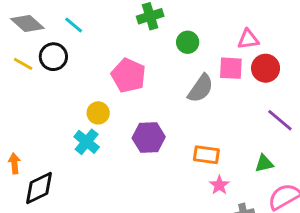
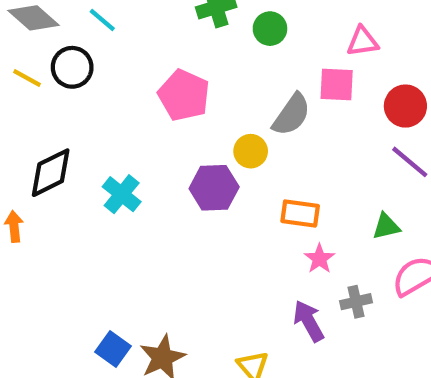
green circle: (188, 42) -> (270, 29), moved
red circle: (266, 68) -> (405, 106), moved
yellow circle: (98, 113) -> (251, 151), moved
black diamond: (39, 188) -> (51, 173), moved

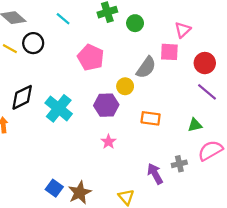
cyan line: (102, 20) -> (63, 19), moved
pink triangle: (362, 42) -> (183, 30), turned -35
cyan cross: (122, 194) -> (59, 108), size x1.4
pink star: (319, 259) -> (108, 142), moved

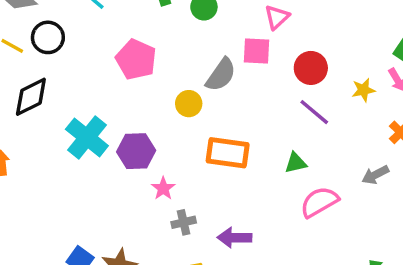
black diamond: (22, 97) -> (31, 97), moved
purple hexagon: (106, 105) -> (136, 151), moved
orange rectangle: (151, 118) -> (228, 153), size x1.4
gray cross: (179, 164) -> (184, 222), moved
purple arrow: (155, 174) -> (234, 238), turned -60

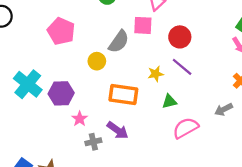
yellow star: (363, 90) -> (156, 74), moved
purple arrow: (234, 238) -> (118, 130), moved, turned -145

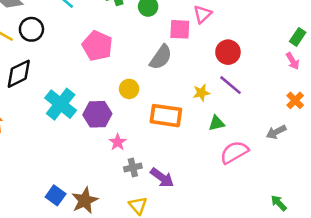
pink square: (143, 25) -> (180, 29), moved
yellow circle: (97, 61) -> (129, 89), moved
purple arrow: (118, 130) -> (162, 178), moved

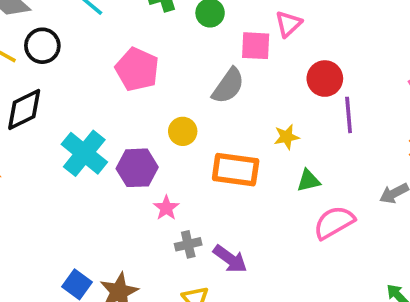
purple line: (230, 85) -> (349, 115), moved, turned 45

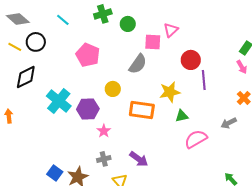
yellow star: (287, 137) -> (170, 92), size x1.5
gray cross: (188, 244) -> (104, 159), moved

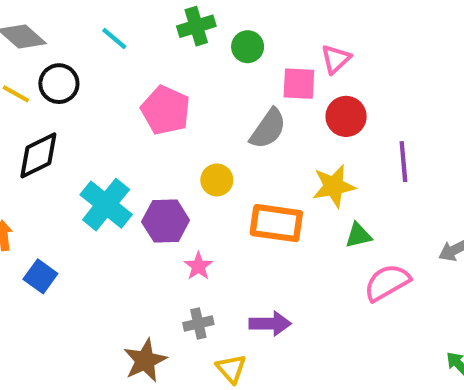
red circle: (191, 60) -> (346, 116), moved
purple arrow: (139, 159) -> (270, 324), turned -36
blue square: (55, 173) -> (40, 276), moved

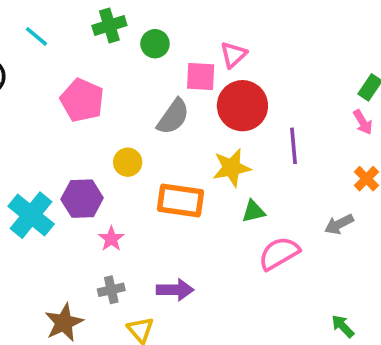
red circle: (346, 116) -> (242, 106), size x1.4
cyan cross: (106, 205) -> (31, 215), moved

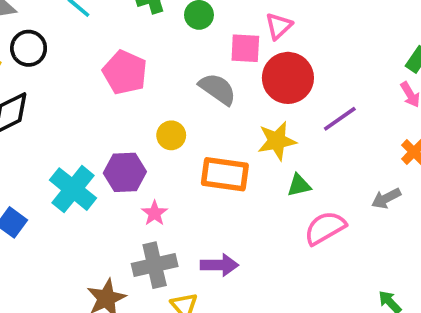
gray semicircle: (173, 117) -> (218, 89), turned -90
purple line: (294, 146) -> (340, 119), turned 60
gray cross: (111, 290) -> (155, 265), size x1.6

